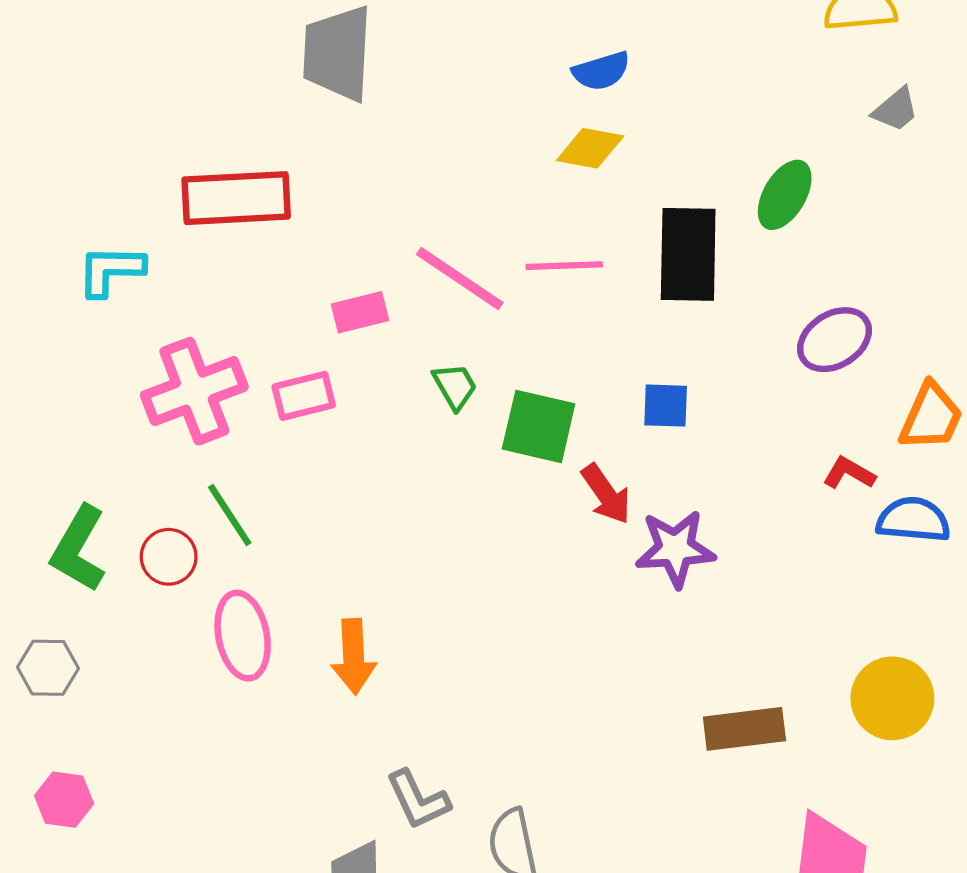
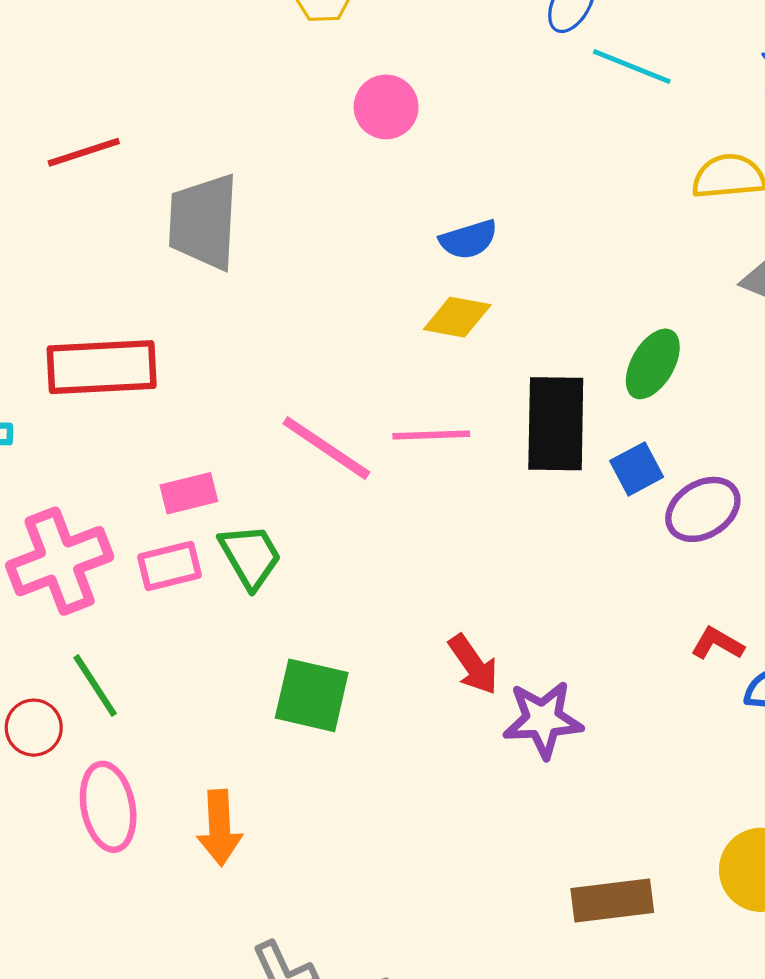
pink rectangle: (360, 312) -> (189, 493), moved
green trapezoid: (455, 386) -> (250, 556), moved, size x1.4
blue square: (666, 406) -> (637, 469), moved, turned -30
green square: (539, 426) -> (312, 695), moved

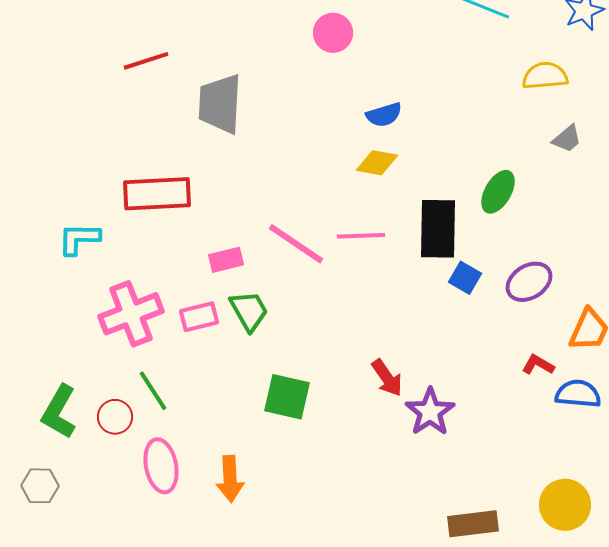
blue square: (637, 469) -> (465, 278), moved, turned -32
pink rectangle: (189, 493) -> (226, 260), moved
purple star: (543, 720) -> (430, 412), turned -30

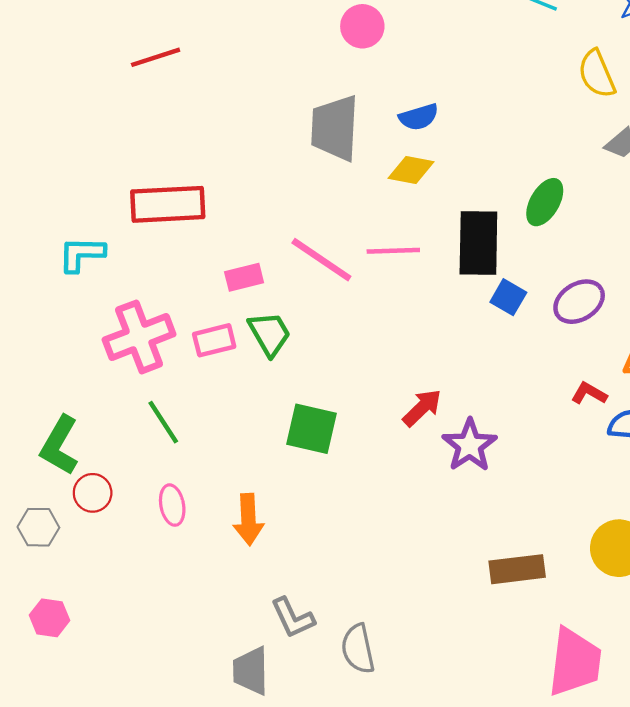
yellow semicircle: (545, 76) -> (597, 74), turned -108
gray trapezoid: (220, 104) -> (335, 128), moved
red arrow: (387, 378) -> (422, 408), turned -99
red circle: (115, 417) -> (93, 493), moved
pink ellipse: (161, 466) -> (172, 505), size x0.7

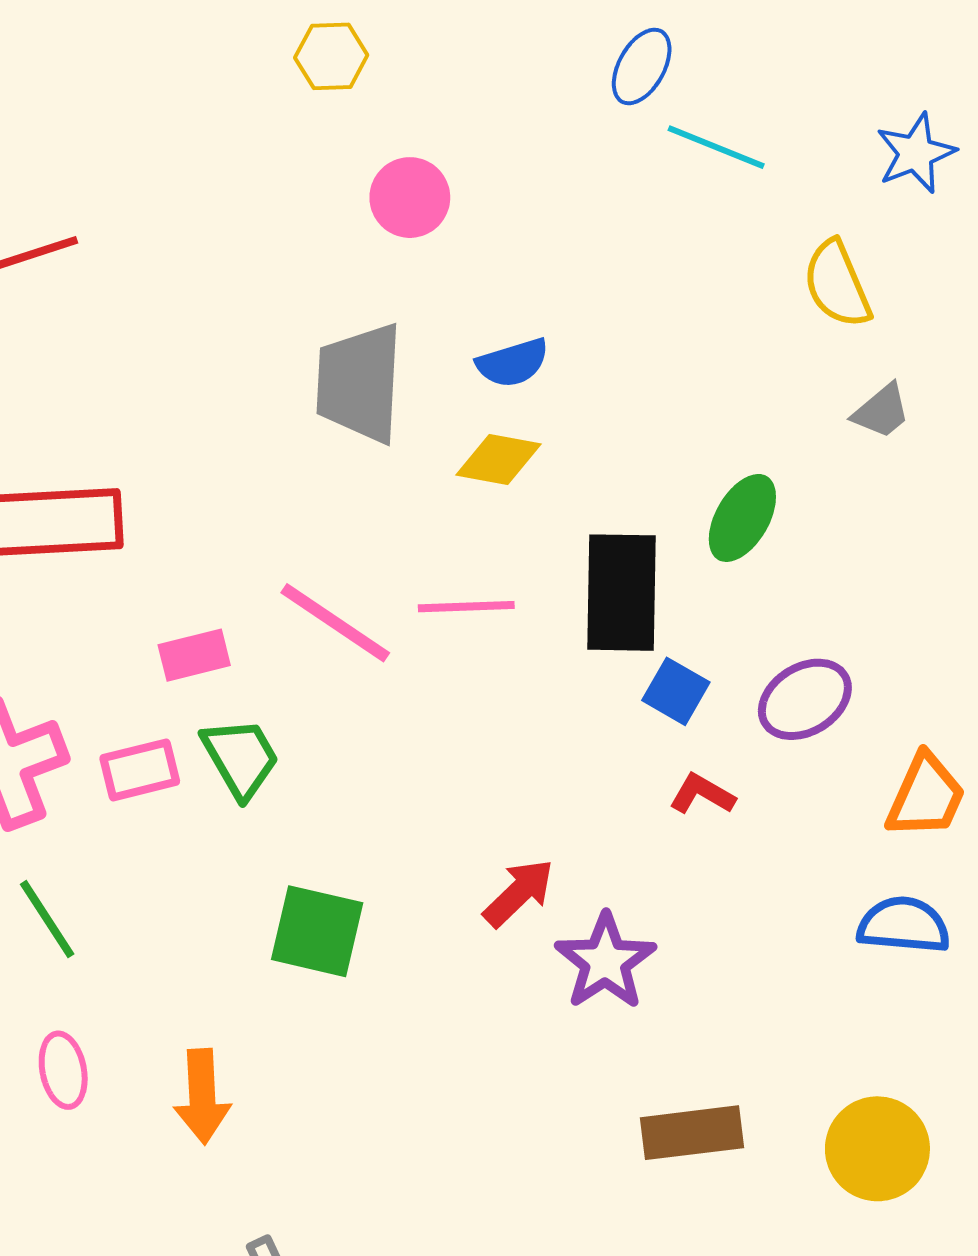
red L-shape: (589, 393) -> (702, 794), moved
brown rectangle: (517, 569) -> (692, 1133), moved

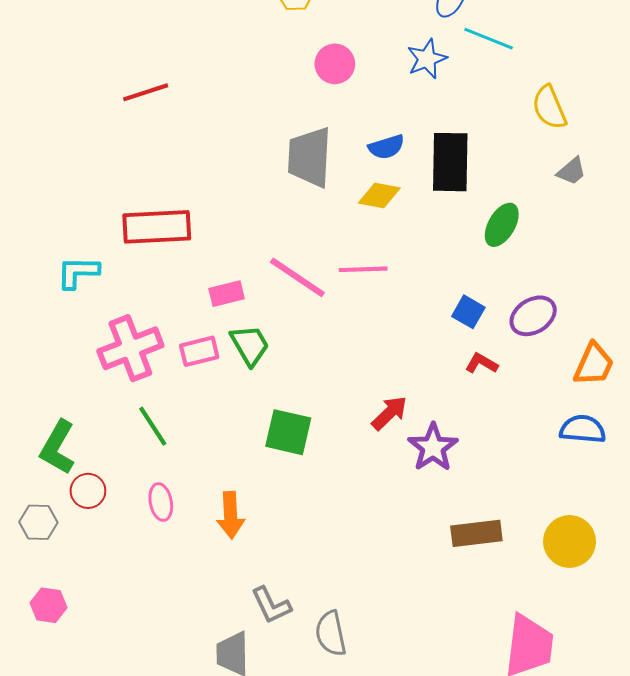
blue star: (916, 153) -> (427, 59), moved
black rectangle: (621, 593) -> (450, 162), moved

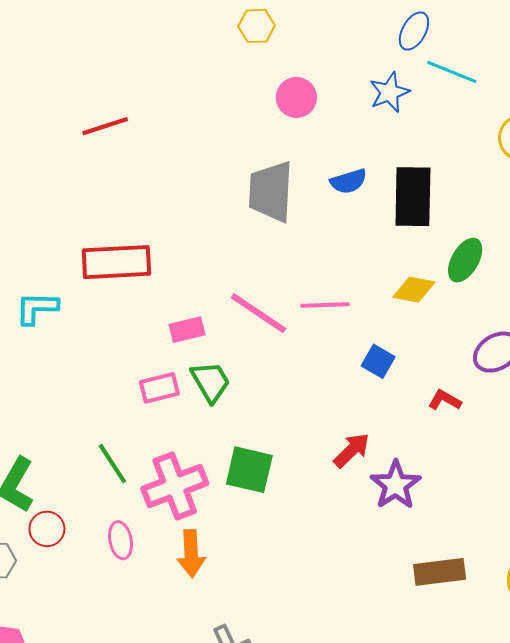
yellow diamond: (379, 195) -> (414, 290), moved
blue square: (468, 312) -> (378, 361), moved
pink cross: (130, 348) -> (175, 486), moved

